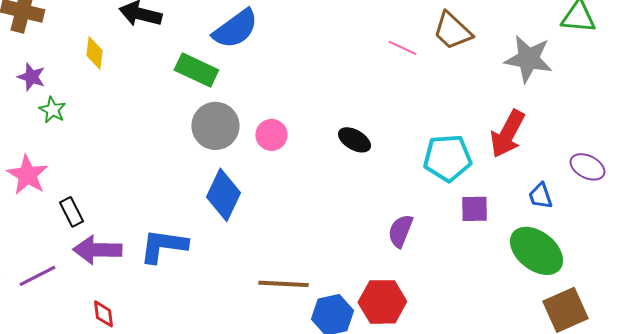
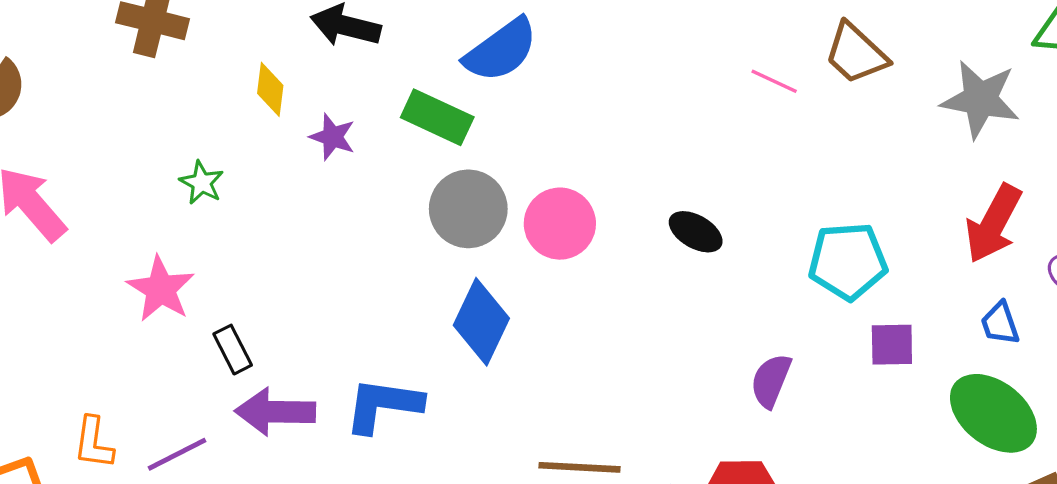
purple star: (31, 77) -> (332, 137), moved
red arrow: (507, 134) -> (993, 224), moved
pink circle: (271, 135) -> (560, 224), size x1.4

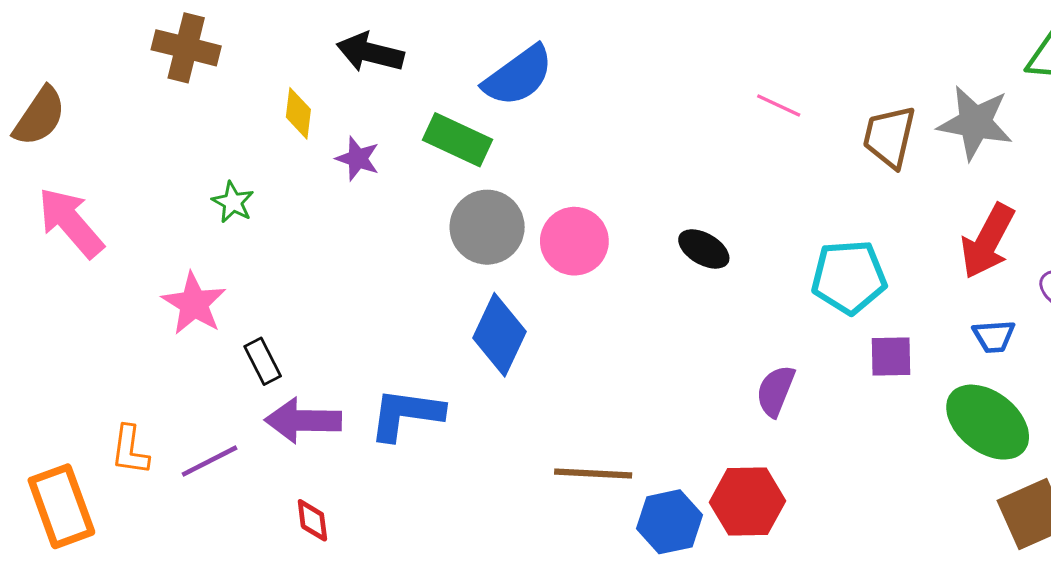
brown trapezoid: (856, 53) -> (889, 137), moved, turned 60
blue trapezoid: (1000, 323) -> (994, 336), turned -75

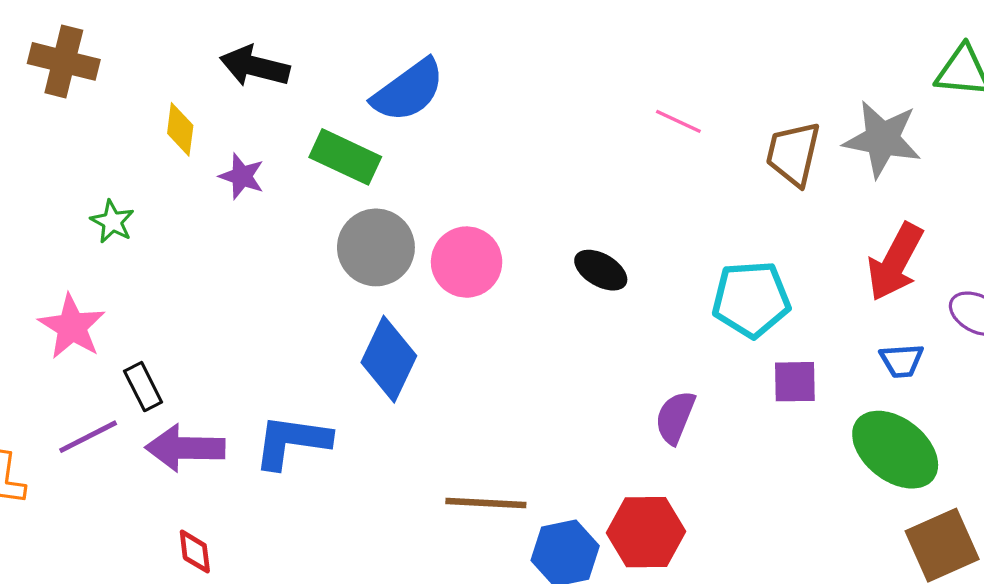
purple line: (210, 461) -> (88, 437), moved

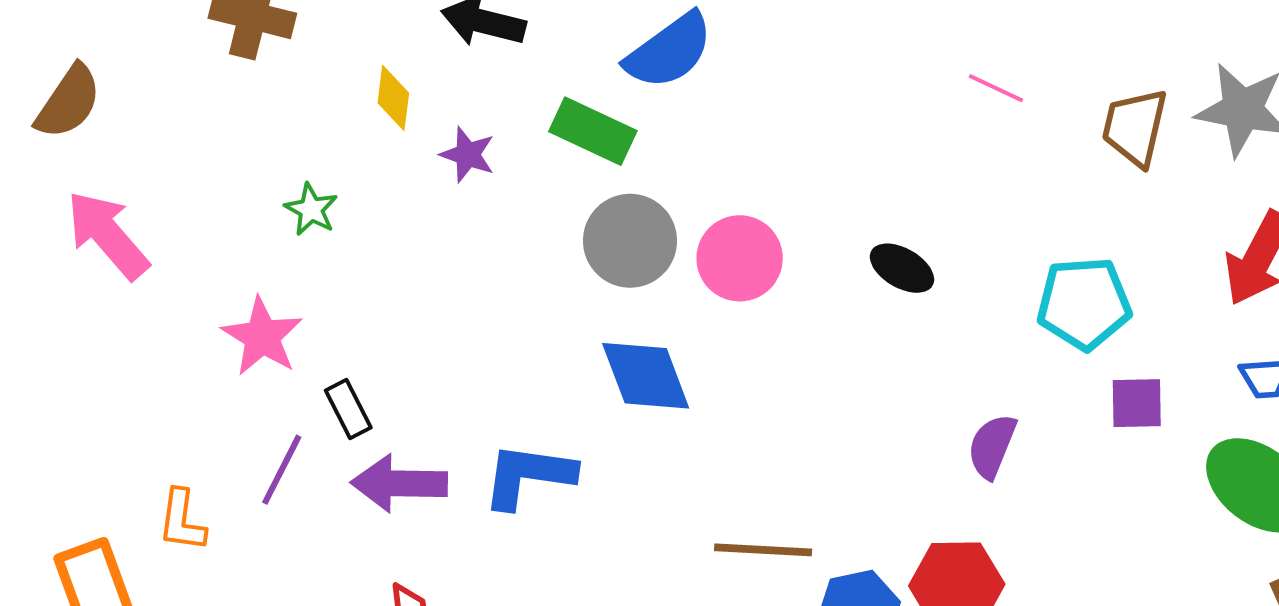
blue diamond: (389, 359) -> (646, 376), turned -46
purple line: (88, 437) -> (282, 470), turned -36

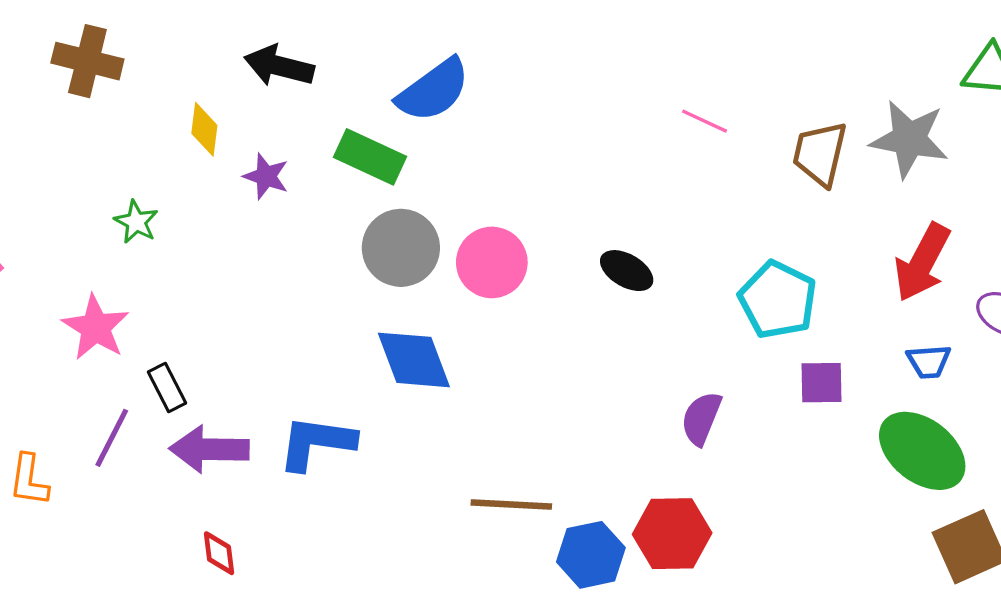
cyan pentagon: (1084, 303) -> (778, 300), turned 30

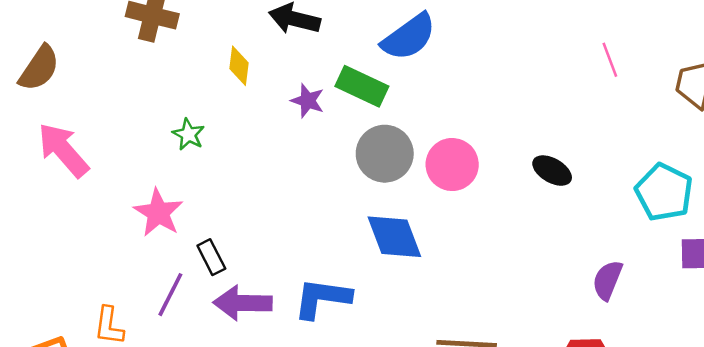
pink line: (705, 121) -> (610, 60), turned 44
purple star: (266, 176) -> (308, 101), moved

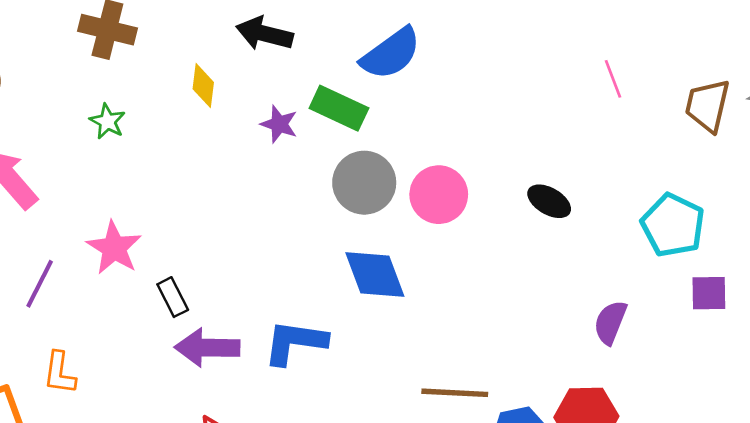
green star: (188, 134) -> (107, 121), moved
purple line: (170, 295) -> (40, 284), moved

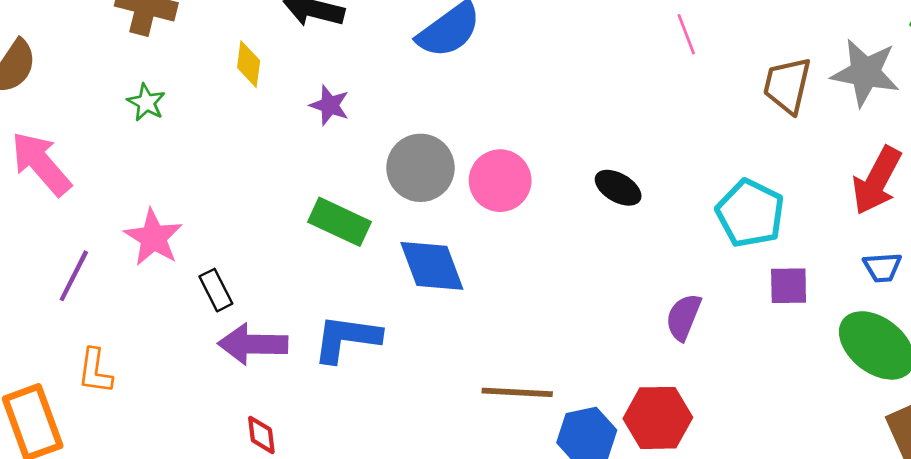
pink line: (613, 79) -> (686, 34), moved
green rectangle: (339, 108) -> (340, 222), moved

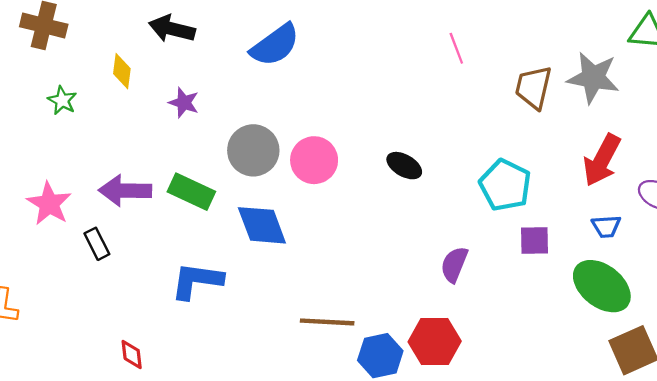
green star: (146, 102) -> (62, 100), moved
purple arrow: (253, 344) -> (125, 191), moved

